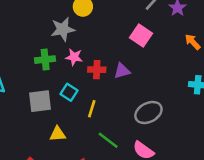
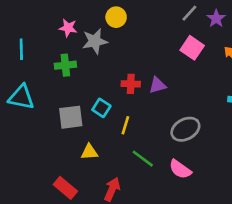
pink square: (141, 36) -> (192, 48), moved
pink star: (74, 57) -> (68, 28), moved
green cross: (45, 60) -> (65, 65), moved

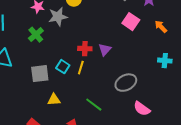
green cross: (65, 65) -> (36, 35), turned -35
purple triangle: (157, 85) -> (105, 50), turned -32
yellow line: (125, 125) -> (81, 68), moved
pink semicircle: (180, 169) -> (142, 109), moved

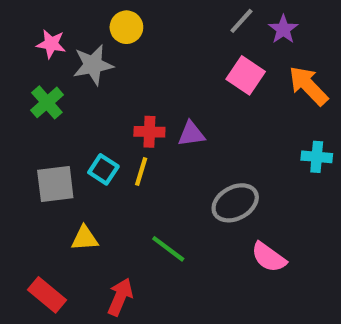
orange arrow: (161, 27) -> (308, 86), size x1.5
purple triangle: (105, 50) -> (191, 134), turned 40

